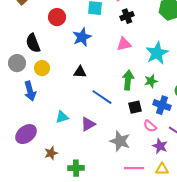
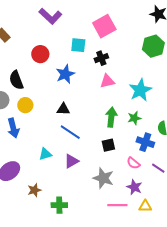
black cross: (127, 16) -> (101, 58), moved
blue line: (102, 97) -> (70, 132), moved
black square: (135, 107) -> (108, 145), moved
purple star: (160, 146) -> (134, 187), moved

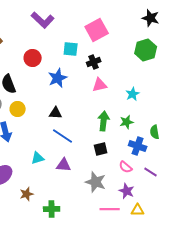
cyan star: (140, 90) -> (133, 94), size x0.6
purple triangle: (71, 161) -> (64, 165), turned 35

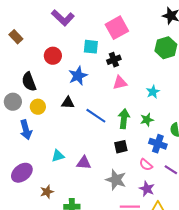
black triangle: (56, 113) -> (68, 103), moved
blue line: (63, 136) -> (96, 116), moved

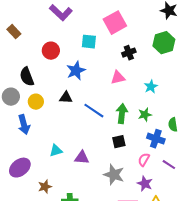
black cross: (114, 60) -> (129, 53), moved
pink semicircle: (146, 165) -> (144, 160), turned 80

